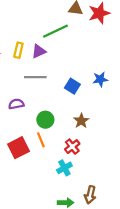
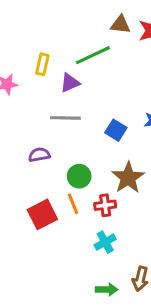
yellow rectangle: (18, 50) -> (42, 64), moved
brown star: (81, 121) -> (128, 178), size x1.5
red cross: (72, 147) -> (105, 205), moved, turned 32

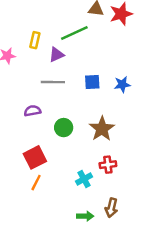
blue square: (116, 130) -> (92, 82), moved, turned -35
orange line: (73, 204) -> (36, 183), moved, turned 49
red cross: (105, 205) -> (108, 165), moved

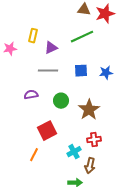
green line: (74, 33) -> (82, 37), moved
green circle: (64, 128) -> (61, 101), moved
red square: (35, 157) -> (47, 131), moved
brown arrow: (111, 208) -> (90, 166), moved

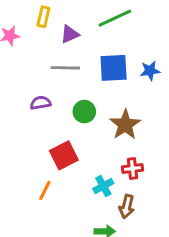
blue square: (81, 71) -> (114, 68), size x1.5

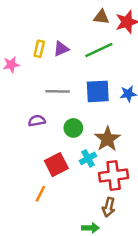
purple triangle: (70, 34) -> (61, 49), moved
red cross: (132, 169) -> (114, 175), size x1.6
cyan cross: (103, 186) -> (88, 158), moved

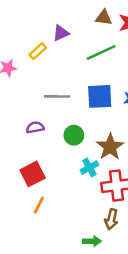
yellow rectangle: (39, 49) -> (38, 51), turned 35
purple triangle: (61, 49) -> (61, 33), moved
red square: (56, 165) -> (33, 174), moved

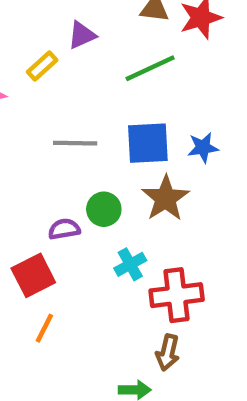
purple semicircle: (35, 127) -> (64, 229), moved
brown star: (110, 147) -> (165, 198), moved

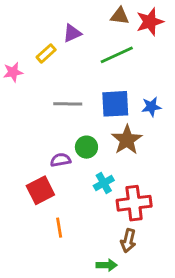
orange line: (44, 328) -> (59, 228), moved, turned -36

